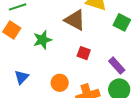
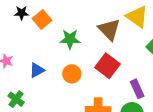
red square: (84, 53) -> (108, 66), size x1.6
orange circle: (60, 83) -> (72, 74), moved

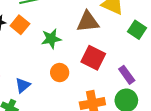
brown triangle: (109, 29) -> (88, 22), turned -40
blue triangle: (37, 70) -> (23, 85), moved

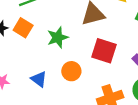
blue triangle: (23, 85) -> (39, 79), moved, turned -35

